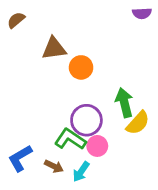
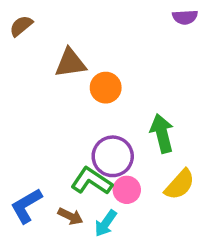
yellow semicircle: (138, 123) -> (180, 185), moved

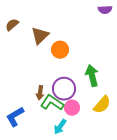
brown semicircle: (21, 26) -> (12, 25), moved
brown triangle: (70, 63) -> (40, 36), turned -36
brown arrow: (70, 216) -> (40, 93), moved, turned 72

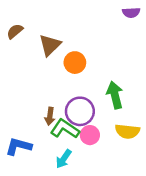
yellow semicircle: (102, 105) -> (127, 131), turned 54
blue L-shape: (15, 117) -> (19, 146), turned 45
cyan arrow: (60, 127) -> (64, 159), moved

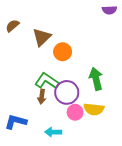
green L-shape: (65, 129) -> (47, 81), moved
yellow semicircle: (127, 131) -> (94, 109), moved
cyan arrow: (64, 159) -> (53, 132), turned 56

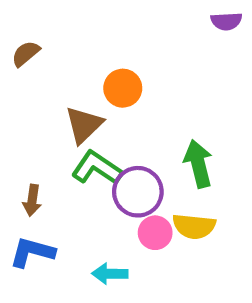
brown triangle: (42, 37) -> (84, 125), moved
orange circle: (63, 52) -> (123, 88), moved
brown arrow: (42, 97) -> (32, 200), moved

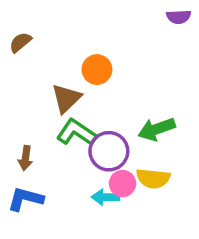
green arrow: (198, 164) -> (157, 129), turned -96
cyan arrow: (110, 274) -> (105, 197), moved

